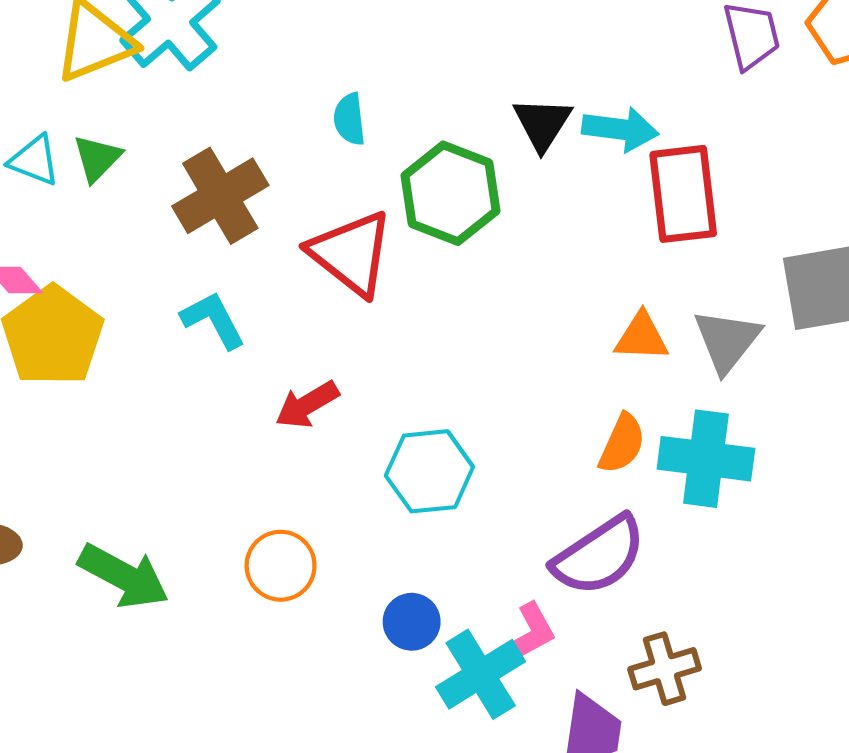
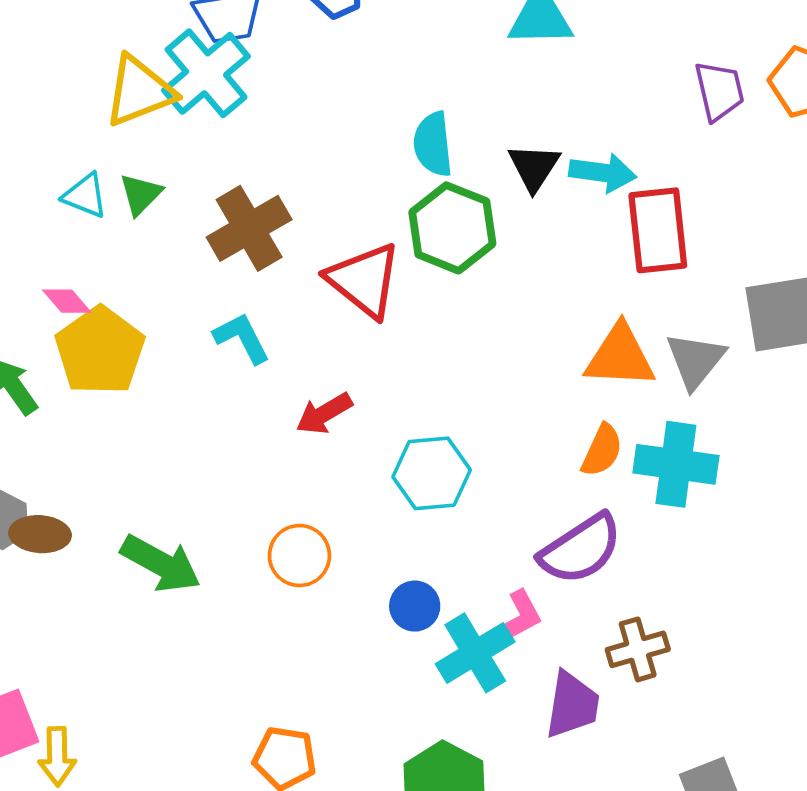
cyan semicircle: (349, 119) -> (433, 144), moved, size x1.4
orange triangle: (642, 337) -> (620, 356), size x1.5

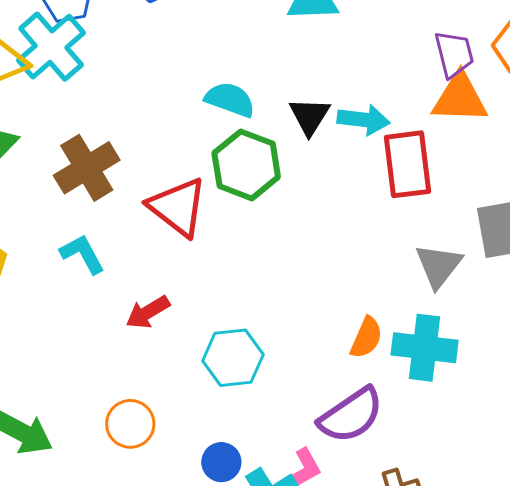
cyan semicircle: (433, 144) -> (230, 100), turned 117
orange triangle: (620, 356) -> (460, 98), moved

